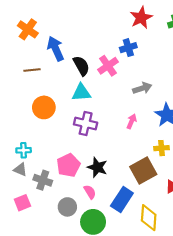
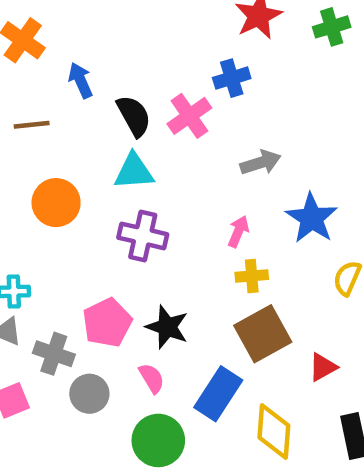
blue arrow: (56, 49) -> (81, 80), size x0.7
yellow cross: (161, 148) -> (252, 276), moved
gray circle: (67, 207) -> (89, 394), moved

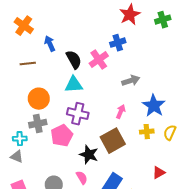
yellow cross: (252, 276) -> (147, 132), moved
pink pentagon: (107, 323) -> (62, 136), moved
brown square: (263, 334) -> (113, 141), moved
gray cross: (54, 354) -> (38, 124), moved, turned -30

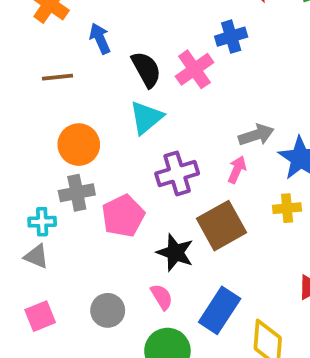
gray arrow: (131, 81) -> (256, 135), moved
cyan triangle: (74, 85) -> (146, 118), turned -36
purple cross: (78, 114) -> (177, 173), moved, turned -30

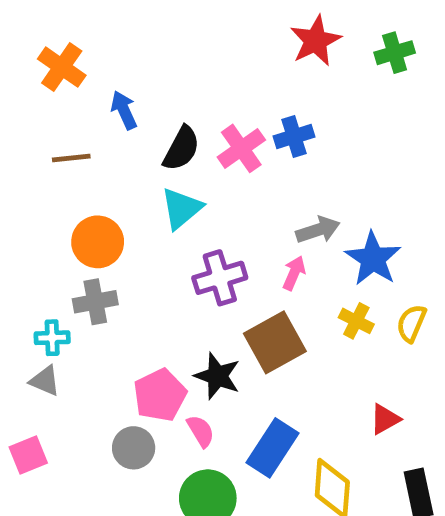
blue cross: (231, 37) -> (294, 137), moved
black semicircle: (146, 69) -> (181, 148), turned 57
yellow cross: (287, 208) -> (356, 321), turned 32
pink pentagon: (123, 216) -> (160, 395), moved
pink square: (40, 316) -> (28, 455), moved

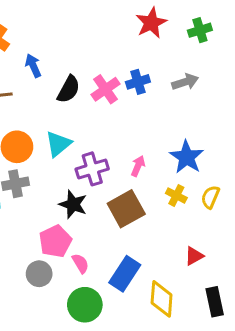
cyan triangle: (181, 208) -> (58, 144), moved
gray arrow: (318, 230) -> (185, 82), moved
black star: (217, 376) -> (73, 204), moved

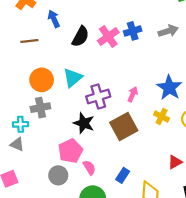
blue rectangle: (125, 274) -> (123, 175), size x0.6

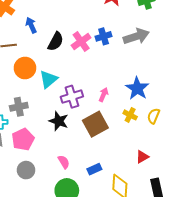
gray arrow: (168, 31) -> (136, 36), size x1.4
orange circle: (42, 80) -> (25, 68), moved
pink pentagon: (70, 151) -> (23, 139), moved
gray circle: (58, 175) -> (26, 170), moved
blue rectangle: (123, 175) -> (94, 169), turned 32

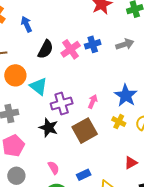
blue arrow: (31, 25) -> (26, 24), moved
gray arrow: (136, 36) -> (125, 44), size x0.7
cyan triangle: (48, 79) -> (38, 86), turned -42

